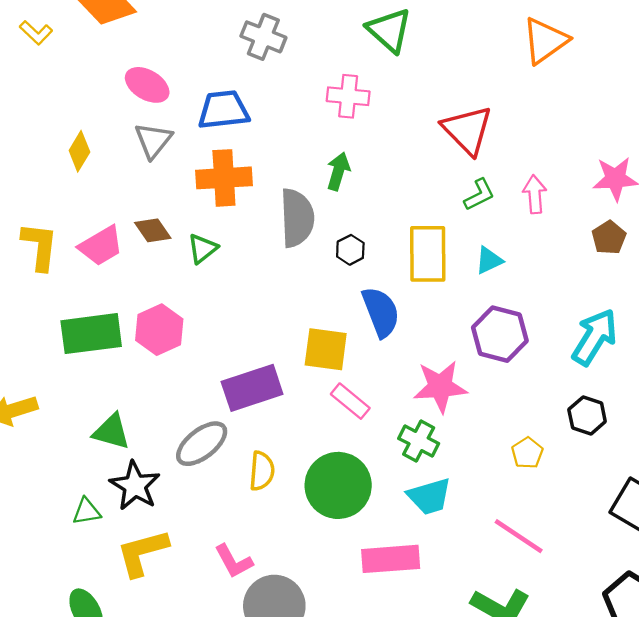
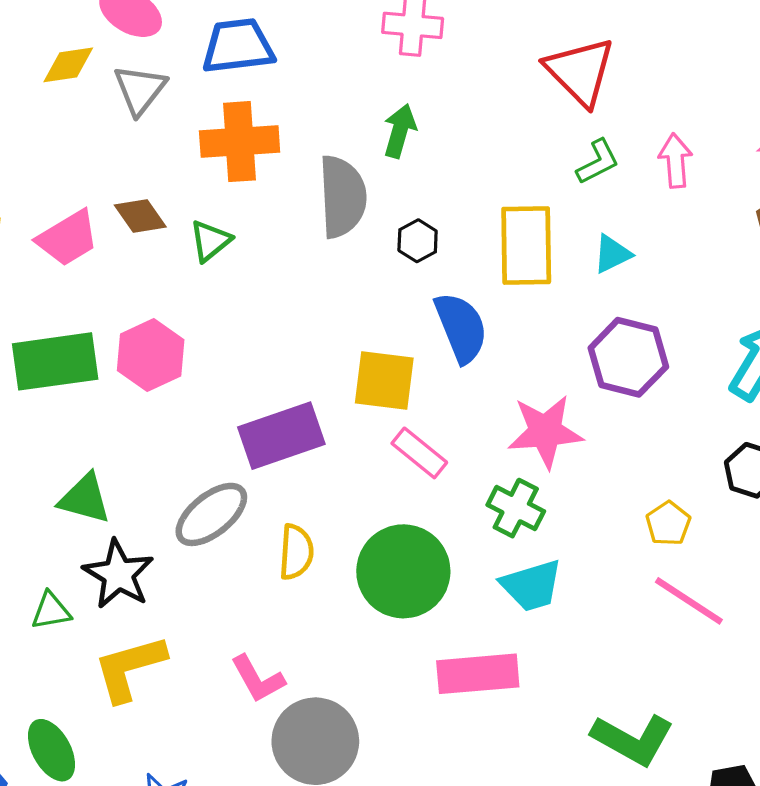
yellow diamond: (79, 151) -> (68, 65), moved, turned 51
pink line: (519, 536) -> (689, 601), moved

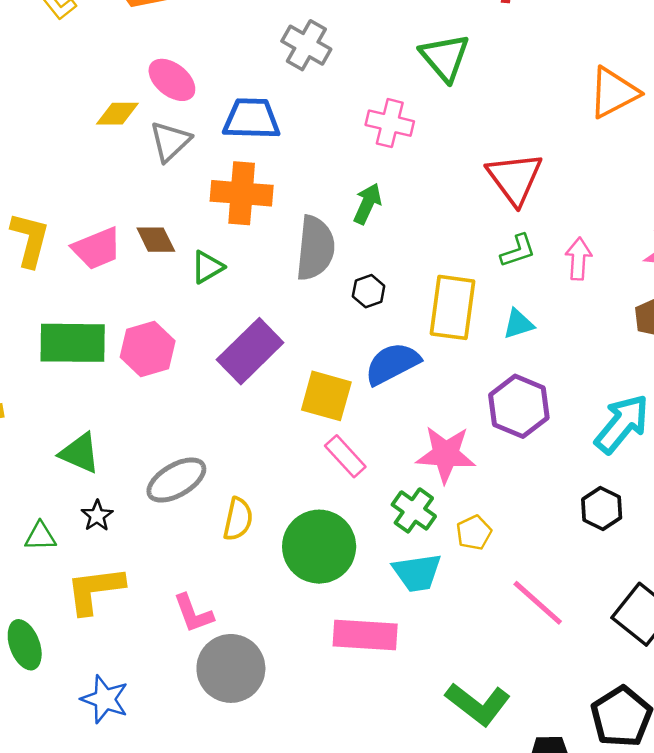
blue semicircle: (461, 328) -> (392, 364), turned -104
purple rectangle: (281, 436) -> (250, 351), moved, turned -34
yellow pentagon: (668, 523) -> (474, 533), moved
black star: (118, 574) -> (97, 516), size x0.6

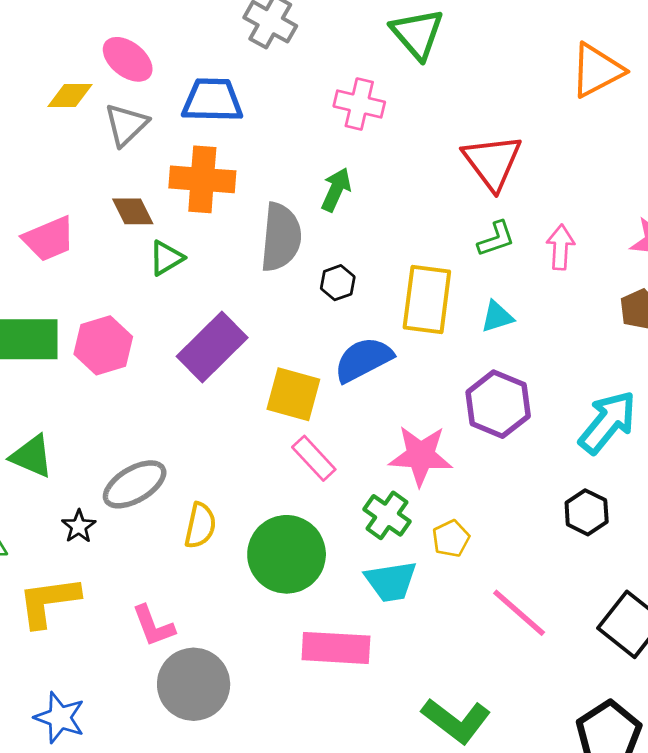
brown diamond: (156, 240) -> (133, 211), moved
black star: (97, 516) -> (79, 526), moved

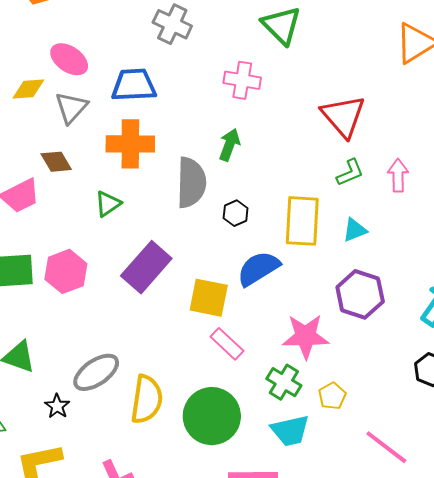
brown diamond: (133, 211) -> (56, 162), moved
yellow semicircle: (200, 526) -> (147, 399), size x1.4

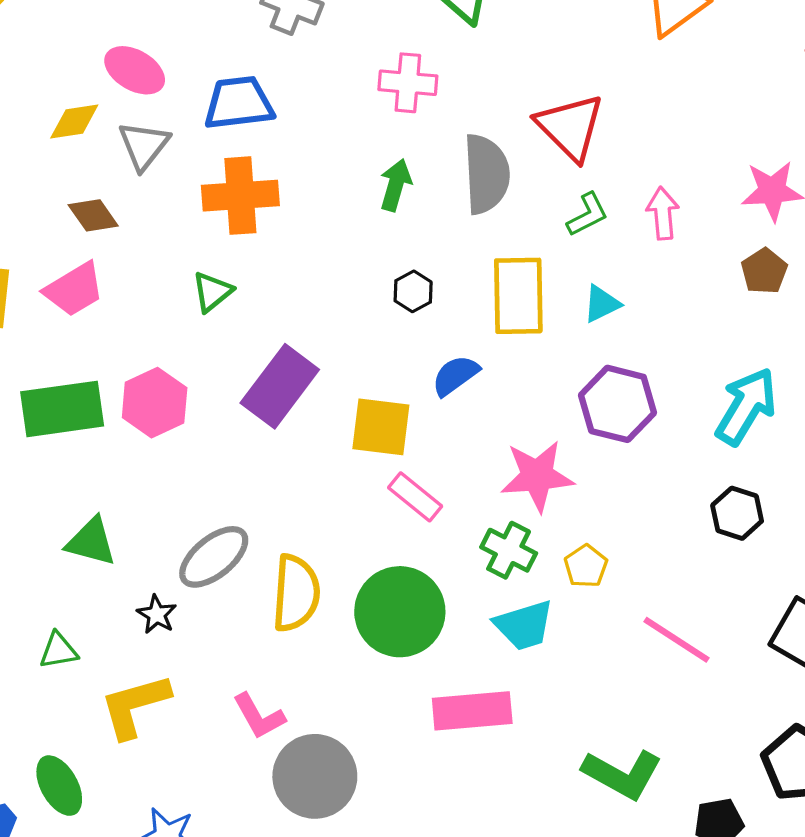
brown diamond: (56, 162) -> (93, 215), moved
gray semicircle: (191, 183) -> (486, 174), moved
blue semicircle: (258, 269) -> (455, 375), size x0.7

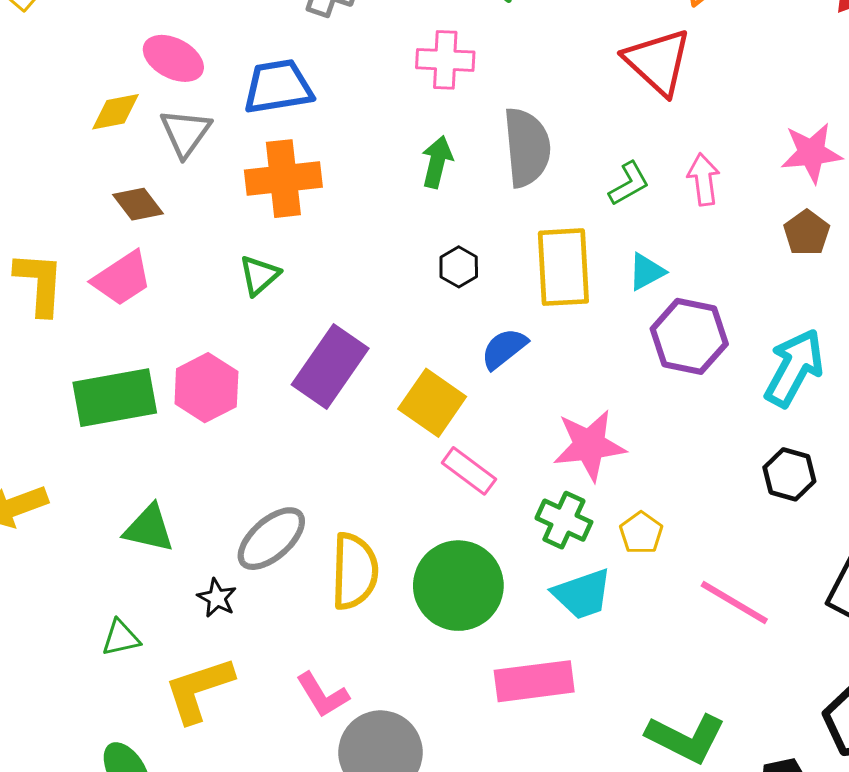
red triangle: (570, 127) -> (658, 62), moved
purple hexagon: (617, 404) -> (689, 336), moved
yellow square: (381, 427) -> (432, 403), turned 30

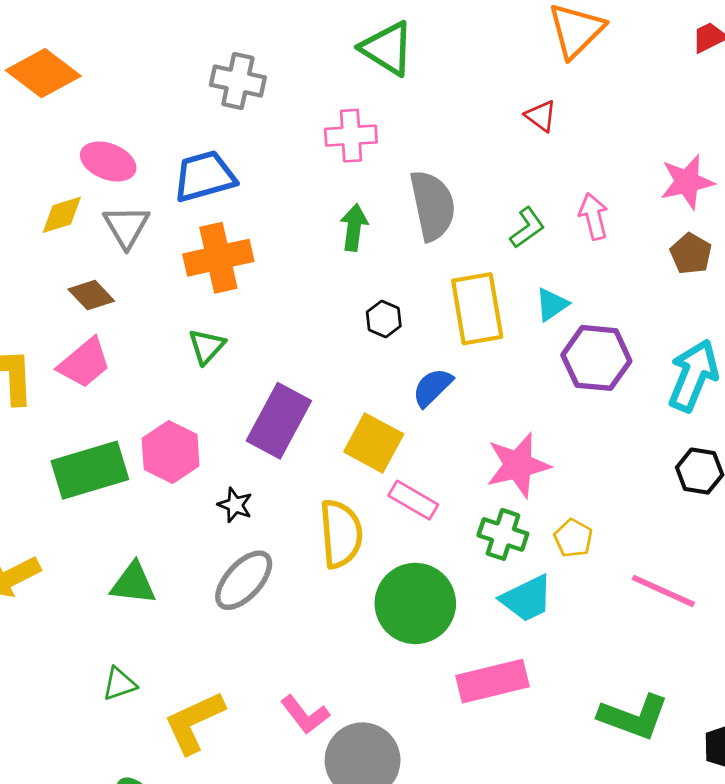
red triangle: (658, 62) -> (541, 116), size x0.5
yellow semicircle: (354, 571) -> (341, 534), moved
black star: (217, 598) -> (235, 505), moved

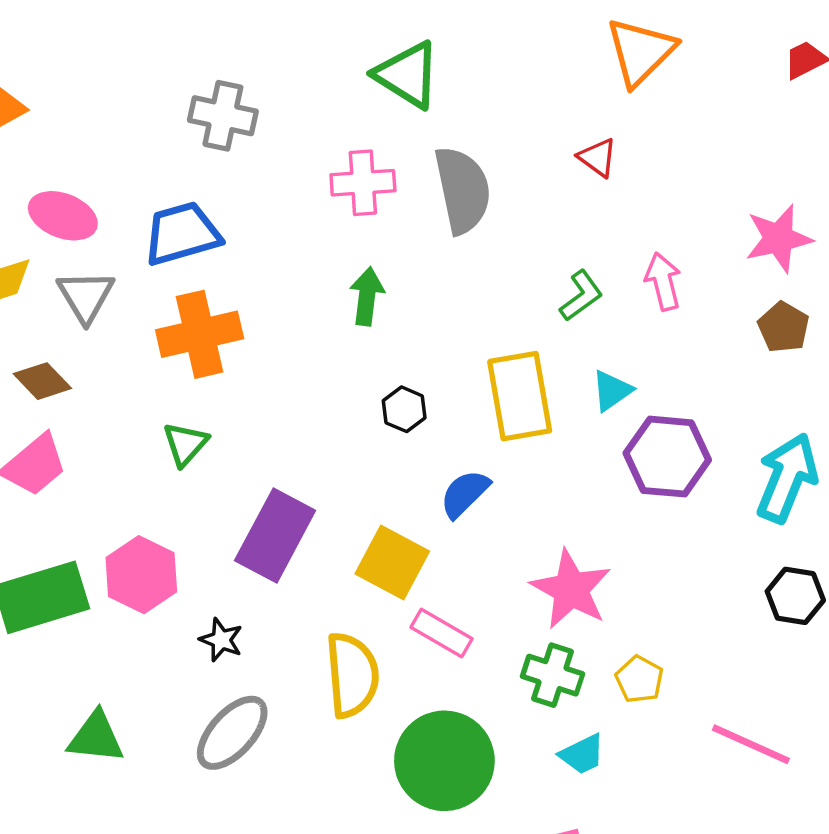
gray semicircle: (433, 205) -> (463, 190), moved
pink star: (518, 465) -> (571, 589), turned -30
cyan trapezoid: (527, 599) -> (582, 754), size x0.7

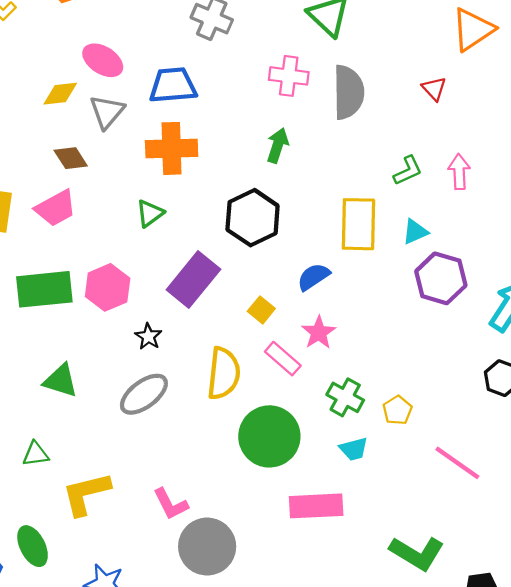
black hexagon: (404, 409) -> (253, 218), moved, size x2.0
yellow square: (392, 563) -> (261, 310), size x0.6
pink star: (571, 589) -> (319, 333), moved, size x0.7

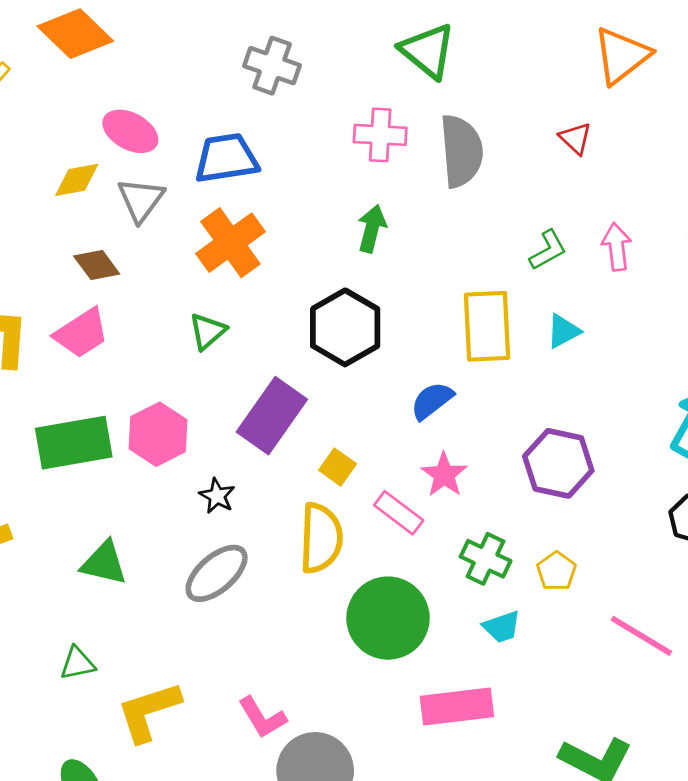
orange cross: (172, 148) -> (230, 243), turned -30
purple hexagon: (441, 278) -> (558, 463), moved
yellow square: (261, 310) -> (338, 467), moved

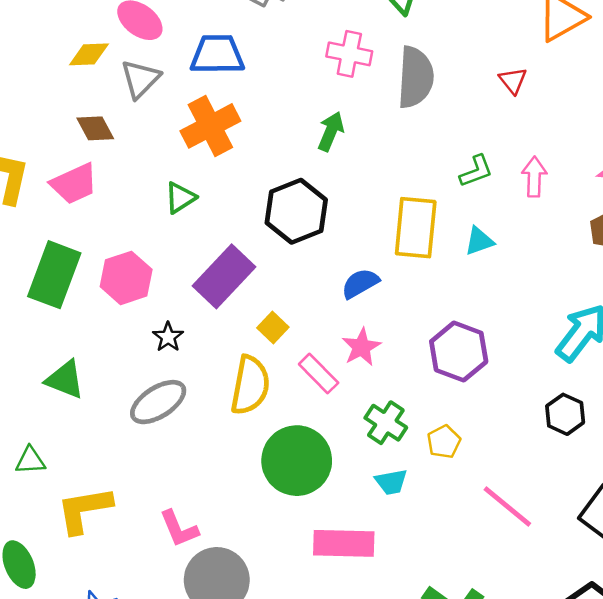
green rectangle: (74, 443) -> (54, 275), turned -68

